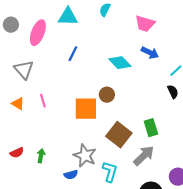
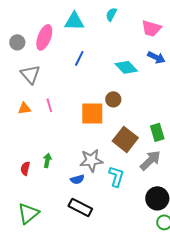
gray circle: (11, 25) -> (17, 42), moved
orange triangle: (18, 104) -> (24, 108), turned -40
red semicircle: (17, 153) -> (25, 168), moved, turned 128
gray star: (85, 156) -> (91, 160), turned -30

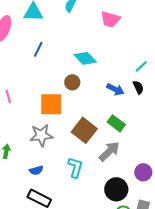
blue arrow: (156, 57) -> (115, 89), moved
brown circle: (113, 99) -> (72, 82), moved
green rectangle: (157, 132) -> (116, 123), turned -36
gray star: (91, 160) -> (41, 135), moved

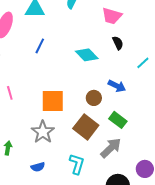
brown circle: (72, 82) -> (94, 98), moved
black semicircle: (138, 87) -> (118, 43), moved
gray star: (41, 135) -> (43, 132), turned -30

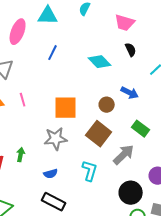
green rectangle: (118, 120) -> (141, 129), moved
gray star: (43, 132) -> (56, 139), turned 30

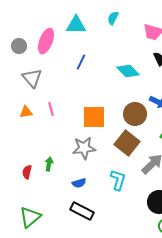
brown circle: (107, 105) -> (135, 114), size x1.5

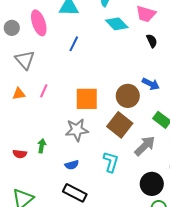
pink ellipse: (46, 41) -> (39, 23), turned -40
cyan diamond: (128, 71) -> (117, 24), moved
pink line: (51, 109) -> (44, 91), turned 40
red semicircle: (27, 172) -> (20, 154), turned -96

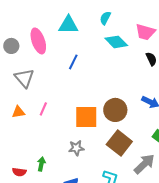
brown circle: (128, 96) -> (115, 110), moved
gray star: (77, 130) -> (76, 148), size x0.7

